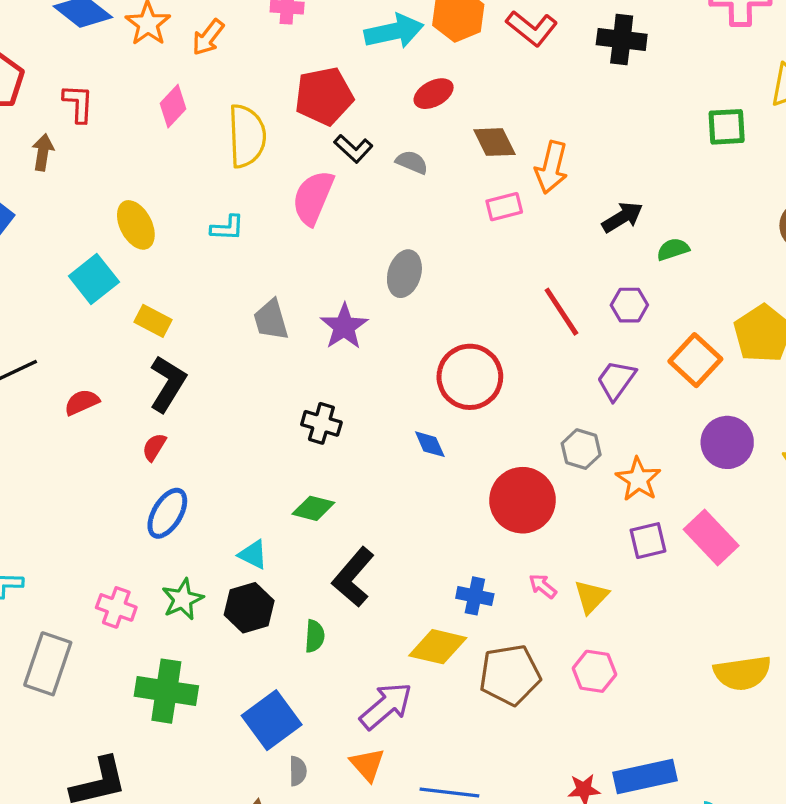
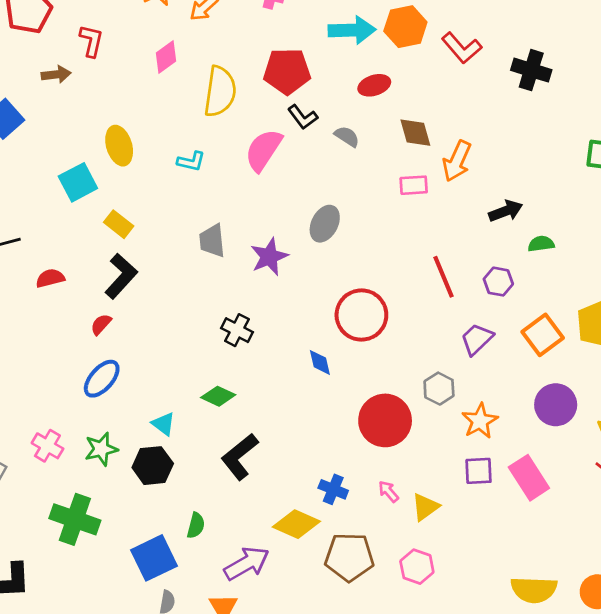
brown arrow: (43, 152) -> (56, 74), turned 64
green semicircle: (315, 636) -> (196, 525), moved

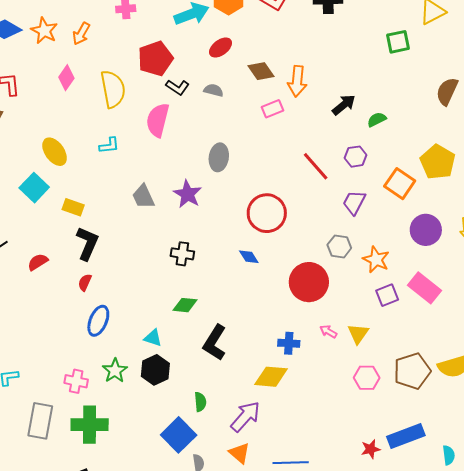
green cross: (75, 519) -> (90, 425), moved
brown pentagon: (349, 557) -> (412, 371), moved

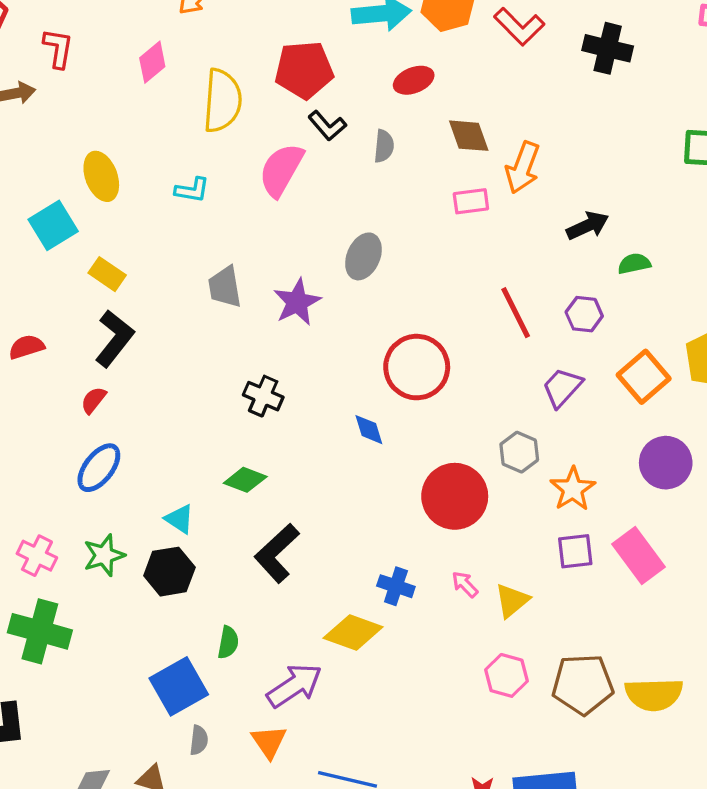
gray semicircle: (214, 90) -> (384, 146), turned 66

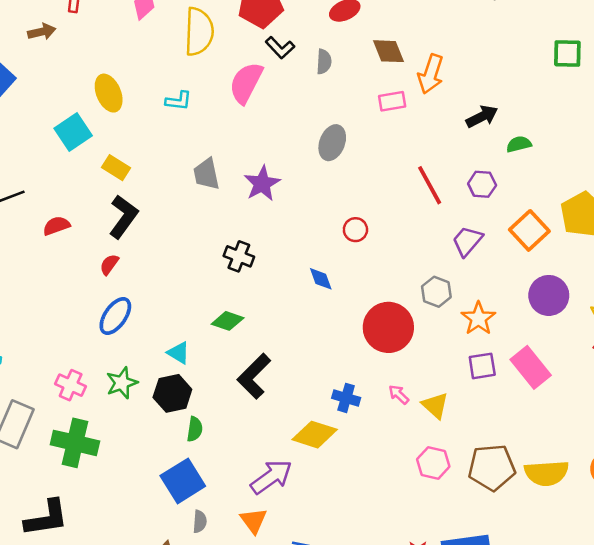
gray ellipse: (363, 256) -> (332, 143), moved
red circle: (417, 367) -> (355, 230), size x0.5
yellow triangle: (512, 601) -> (435, 405), turned -36
green semicircle: (228, 642) -> (195, 429), moved

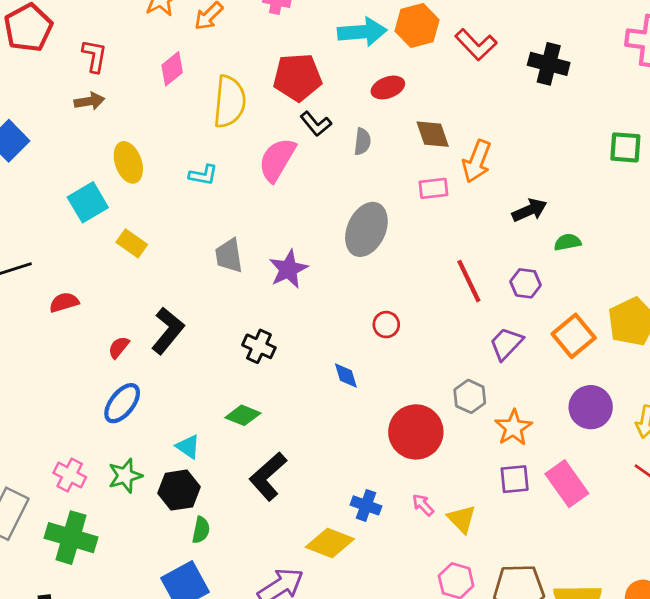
brown arrow: (42, 32) -> (89, 101), moved
gray ellipse: (332, 143) -> (366, 229), size x1.4
black L-shape: (123, 217) -> (168, 331), moved

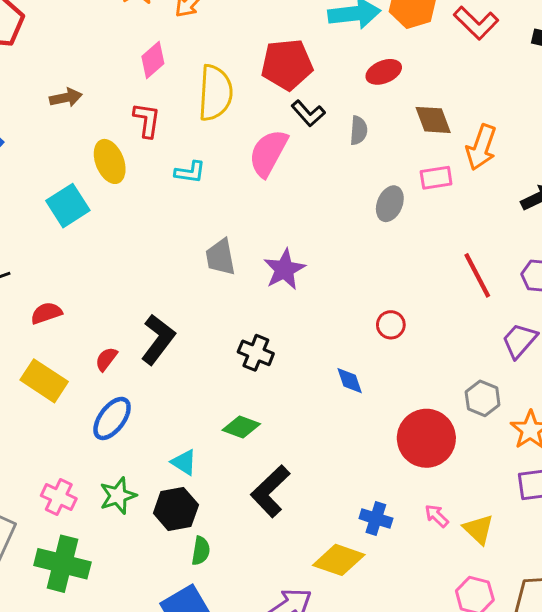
red L-shape: (94, 56) -> (147, 120), moved
gray ellipse: (366, 229) -> (390, 204), moved, size x0.6
yellow rectangle: (132, 243) -> (44, 381), moved, size x1.4

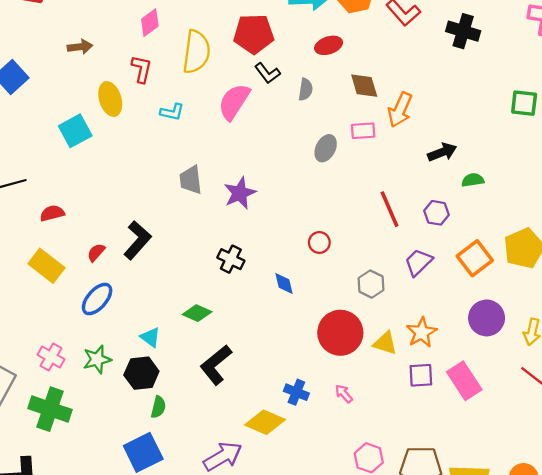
black cross: (256, 353) -> (231, 259), moved
gray hexagon: (483, 398) -> (371, 284), moved
yellow triangle: (478, 529) -> (385, 343), moved, turned -30

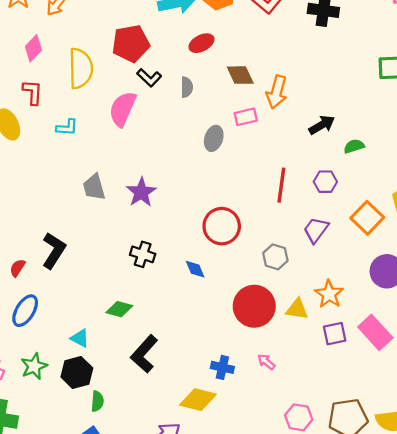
red line: (389, 209) -> (281, 185), turned 40
red circle: (319, 242) -> (222, 226), size x1.8

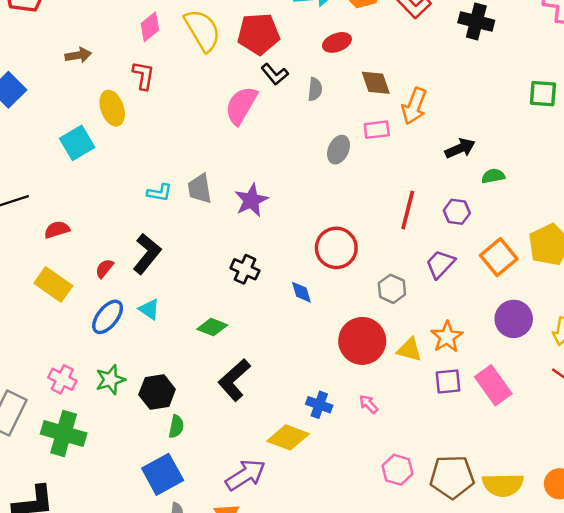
yellow semicircle: (81, 68) -> (202, 30), moved, turned -36
cyan L-shape: (67, 127) -> (160, 193), moved
cyan triangle: (80, 338) -> (149, 309), moved

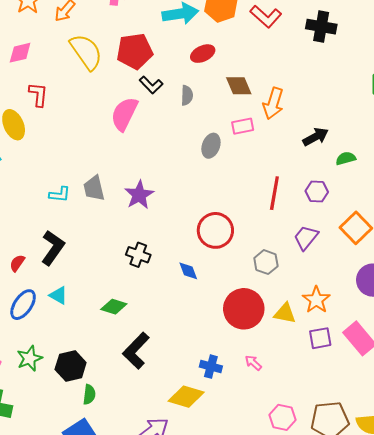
pink diamond: (150, 27) -> (20, 53), moved, turned 30

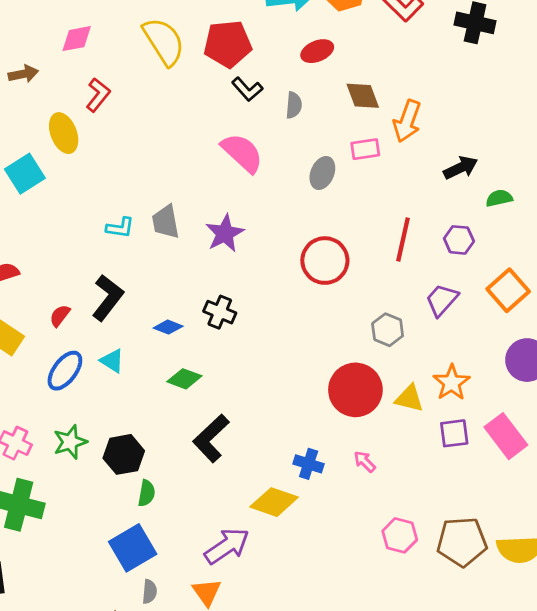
red L-shape: (38, 95) -> (98, 95), turned 30
pink semicircle: (124, 114) -> (242, 153), moved, turned 104
red circle: (215, 230) -> (325, 261), moved
blue diamond: (188, 271) -> (168, 327), moved, turned -50

